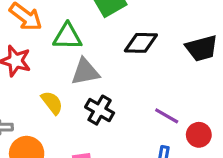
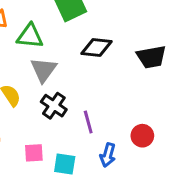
gray triangle: (85, 72) -> (44, 70), turned -48
purple line: (167, 116) -> (88, 122), moved, turned 40

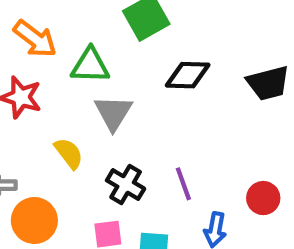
black cross: (54, 106) -> (126, 185), moved

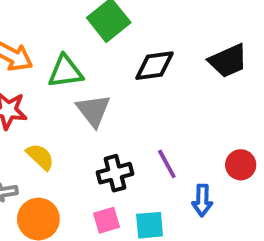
yellow semicircle: (69, 153) -> (40, 157), moved
black cross: (126, 185) -> (115, 173), turned -36

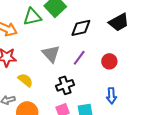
green triangle: (66, 72) -> (32, 17), moved
purple line: (167, 164) -> (79, 58), moved, turned 70
red circle: (241, 165) -> (109, 61), moved

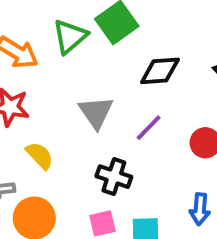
green triangle: (32, 17) -> (70, 36), turned -36
black cross: (65, 85) -> (114, 177), turned 30

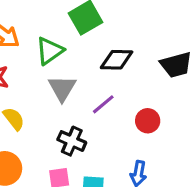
green triangle: (70, 36) -> (50, 51), moved

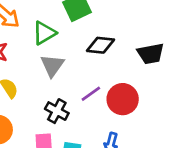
purple line: (103, 104) -> (91, 94), moved
red circle: (148, 121) -> (123, 99), size x1.5

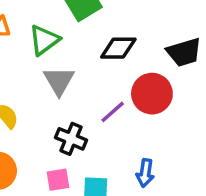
red circle: (123, 99) -> (152, 94), moved

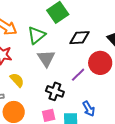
blue arrow: (145, 173) -> (89, 109), moved, turned -35

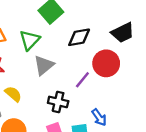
gray triangle: (46, 58) -> (44, 65), turned 30

